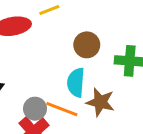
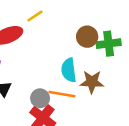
brown circle: (87, 45) -> (87, 37), moved

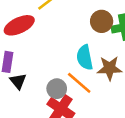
orange line: (62, 94) -> (79, 83), turned 35

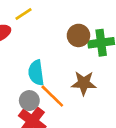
cyan semicircle: (85, 57) -> (36, 73), moved

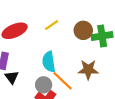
yellow line: (23, 14) -> (52, 25), moved

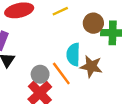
cyan semicircle: (49, 62) -> (73, 54), moved

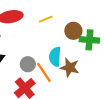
gray circle: (40, 74) -> (28, 64), moved

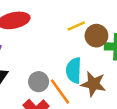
yellow line: (46, 19) -> (76, 26), moved

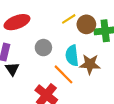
gray circle: (39, 82) -> (43, 48), moved

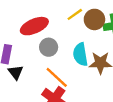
red ellipse: (17, 22) -> (34, 26), moved
orange line: (63, 74) -> (57, 77), moved

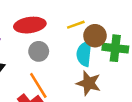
cyan semicircle: (80, 54) -> (84, 54), moved

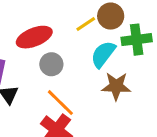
brown circle: (95, 36) -> (111, 16), moved
cyan semicircle: (84, 54) -> (103, 54), turned 45

